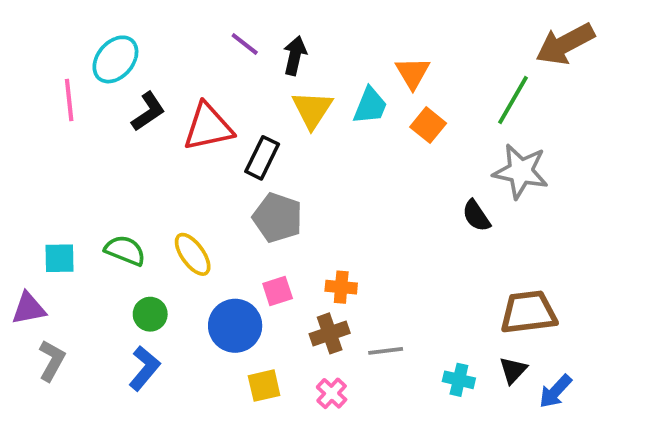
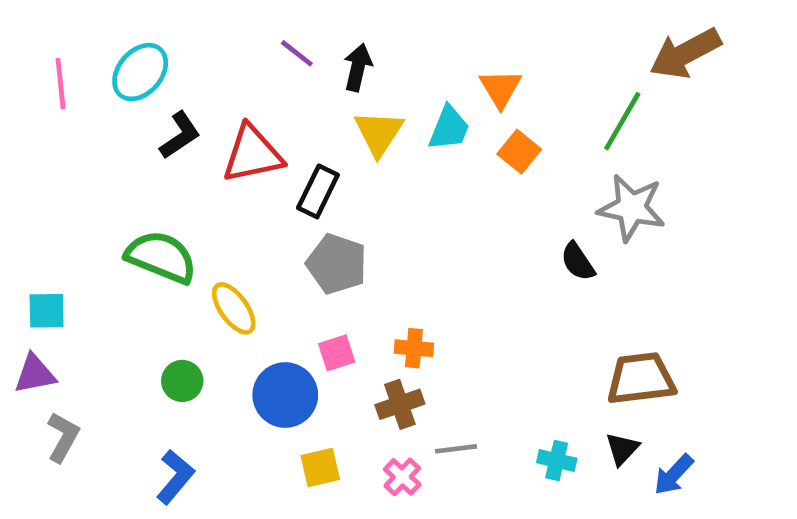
pink line: (69, 100) -> (61, 84), moved
green semicircle: (125, 250) -> (161, 257), moved, size x1.4
cyan square: (59, 258) -> (47, 311), moved
gray line: (386, 351) -> (456, 449), moved
blue L-shape: (144, 368) -> (175, 477), moved

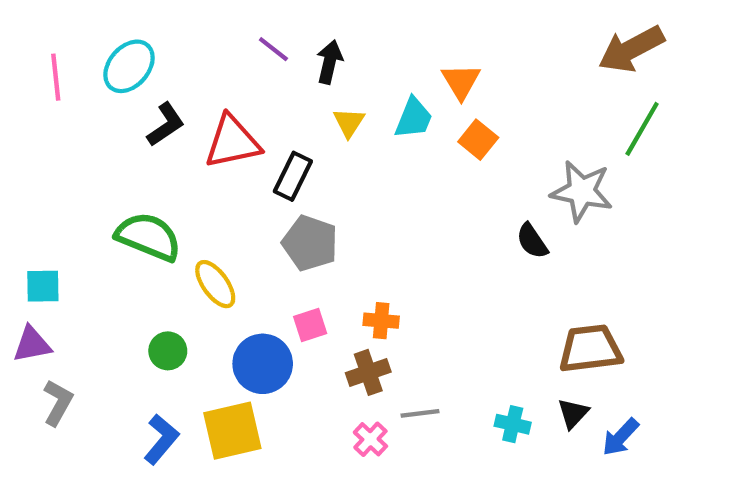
green line: (622, 121) -> (642, 129), moved
yellow triangle: (379, 133) -> (349, 122), size x0.7
yellow square: (320, 468) -> (232, 431), moved, size x1.6

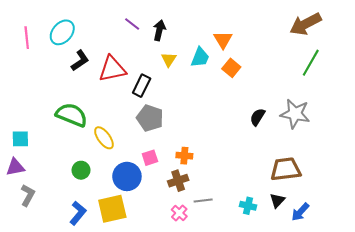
gray star: (582, 191) -> (295, 114), moved
black semicircle: (532, 241) -> (257, 117), turned 66

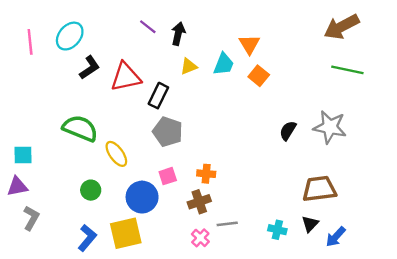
yellow triangle: (169, 60) -> (189, 66), turned 35
green line: (311, 63) -> (347, 70), turned 72

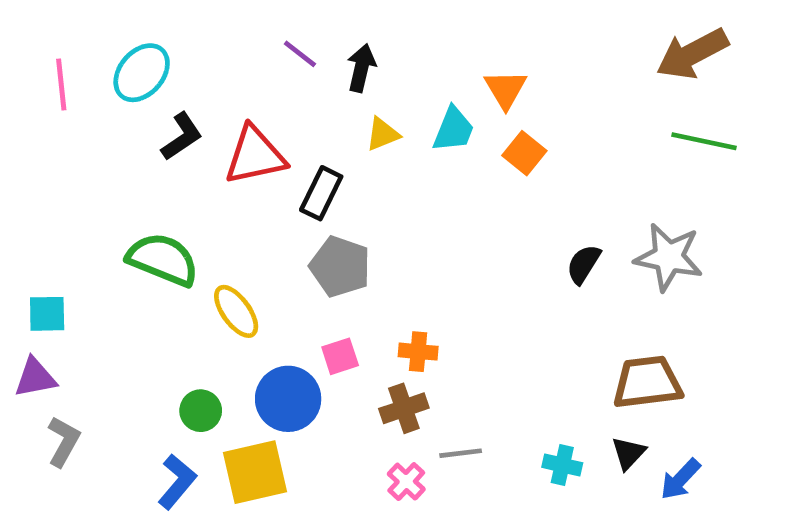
green circle: (91, 190) -> (201, 411), moved

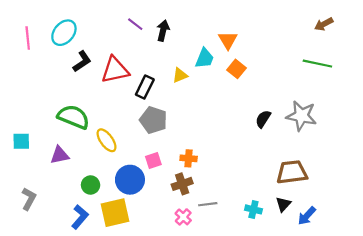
brown arrow: (692, 54) -> (324, 24), moved, size x0.6
yellow triangle: (383, 134) -> (180, 75), moved
purple triangle: (35, 378) -> (60, 155), moved

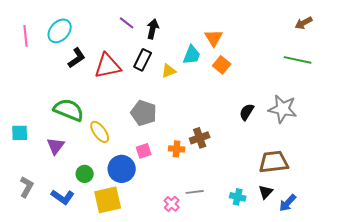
black rectangle: (145, 87) -> (143, 60), moved
purple triangle: (60, 155) -> (56, 146), turned -42
brown cross: (182, 184) -> (200, 138), moved
blue L-shape: (80, 217) -> (63, 197), moved, turned 85

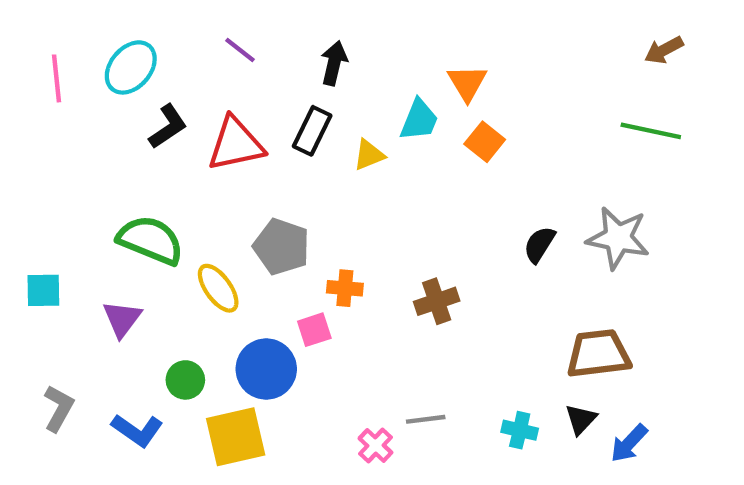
purple line: (127, 23) -> (240, 50), moved
gray pentagon: (144, 113) -> (282, 247), moved
orange cross: (177, 149) -> (345, 288), moved

